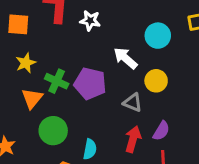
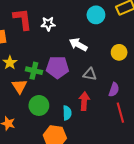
cyan circle: (158, 36) -> (96, 15), moved
yellow circle: (156, 81) -> (119, 52), moved
red arrow: (133, 139) -> (84, 101), moved

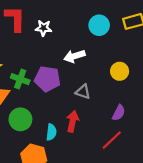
white arrow: (78, 45) -> (74, 56), turned -54
purple semicircle: (114, 90) -> (119, 113), moved
red line: (120, 113) -> (112, 140), turned 54

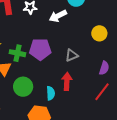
white arrow: (74, 56) -> (58, 16), moved
gray triangle: (83, 92) -> (72, 55), turned -32

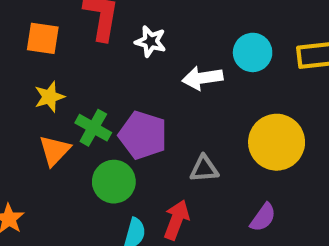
yellow circle: (99, 33) -> (277, 142), size x1.6
green circle: (23, 87) -> (114, 182), moved

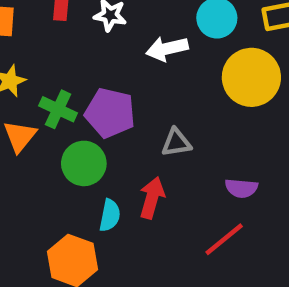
yellow circle: (277, 142) -> (251, 77), moved
purple semicircle: (263, 217) -> (241, 188), turned 64

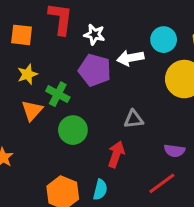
purple pentagon: (110, 113) -> (95, 70), moved
cyan semicircle: (110, 215) -> (100, 190), moved

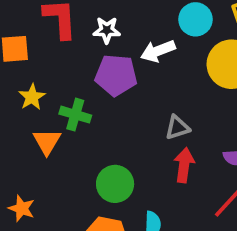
green circle: (73, 130) -> (115, 184), moved
red arrow: (116, 154) -> (184, 165), moved

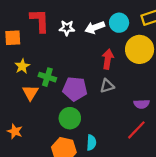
white arrow: (158, 51) -> (95, 27), moved
purple pentagon: (116, 75) -> (75, 89), moved
red arrow: (184, 165) -> (108, 59), moved

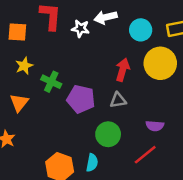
white arrow: (95, 27) -> (106, 17), moved
orange triangle: (30, 93) -> (19, 103), moved
green circle: (70, 118) -> (108, 134), moved

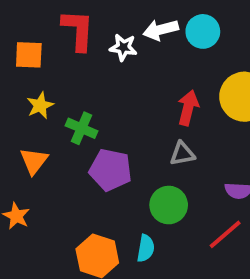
cyan circle: (141, 30) -> (203, 31), moved
purple pentagon: (81, 99) -> (110, 170), moved

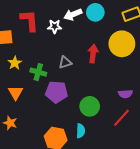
gray triangle: (182, 154) -> (65, 62), moved

